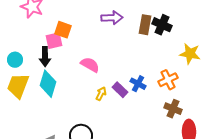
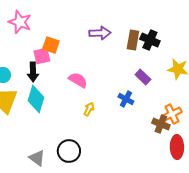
orange cross: (168, 80) -> (172, 114), moved
purple rectangle: (120, 90) -> (143, 77), moved

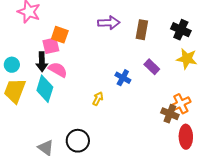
black cross: (150, 40) -> (181, 30), moved
pink semicircle: (78, 80) -> (58, 70), moved
blue cross: (126, 99) -> (123, 78), moved

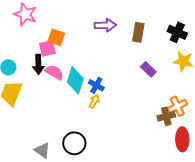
blue cross: (123, 78) -> (96, 85), moved
cyan diamond: (45, 89) -> (75, 80), moved
brown cross: (170, 114) -> (166, 116), turned -36

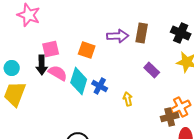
purple arrow: (105, 25) -> (118, 36), moved
orange square: (56, 37) -> (87, 50), moved
yellow arrow: (94, 101) -> (128, 99), moved, turned -40

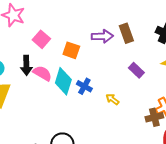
brown rectangle: (142, 33) -> (126, 33), turned -30
pink square: (51, 49) -> (41, 39), moved, turned -36
yellow arrow: (128, 99) -> (112, 99), turned -40

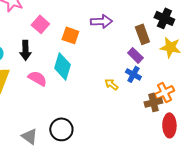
brown rectangle: (126, 33) -> (142, 34), moved
pink semicircle: (42, 73) -> (37, 78), moved
blue cross: (84, 86) -> (133, 74), moved

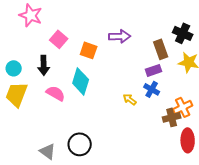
purple rectangle: (135, 55) -> (154, 70), turned -63

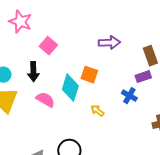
orange square: (89, 50) -> (89, 75), moved
blue cross: (152, 89) -> (129, 96), moved
yellow arrow: (130, 99) -> (97, 111), moved

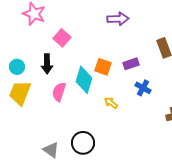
purple arrow: (109, 43) -> (118, 19), moved
purple rectangle: (143, 77) -> (131, 64), moved
pink semicircle: (45, 100) -> (59, 92), turned -102

